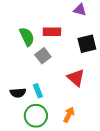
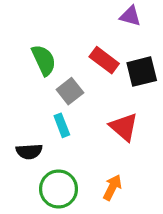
red rectangle: (52, 32) -> (104, 60), moved, turned 36
cyan rectangle: (38, 91) -> (62, 125), moved

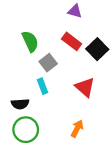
purple triangle: (130, 16) -> (75, 11), moved
black square: (142, 72) -> (97, 49), turned -30
green circle: (59, 189) -> (26, 130), moved

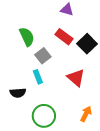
orange arrow: (77, 129) -> (86, 114), moved
green circle: (26, 130) -> (44, 116), moved

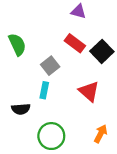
green semicircle: (27, 37) -> (17, 44), moved
cyan rectangle: (38, 77) -> (44, 90), turned 32

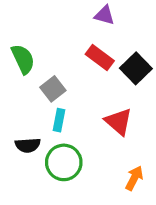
gray square: (50, 66) -> (53, 89), moved
green circle: (51, 136) -> (64, 162), moved

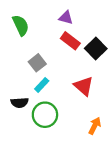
purple triangle: (104, 15) -> (66, 18), moved
green semicircle: (23, 59) -> (21, 25), moved
cyan rectangle: (59, 120) -> (42, 85), turned 32

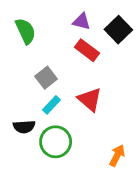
black square: (96, 48) -> (118, 30), moved
red triangle: (84, 86) -> (90, 99), moved

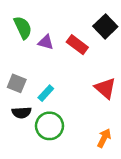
purple triangle: (82, 21) -> (46, 42), moved
gray square: (46, 78) -> (17, 83), moved, turned -30
red triangle: (90, 99) -> (105, 88), moved

